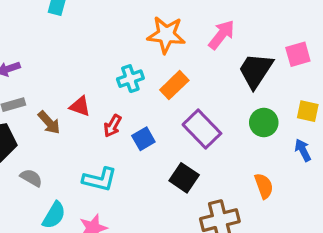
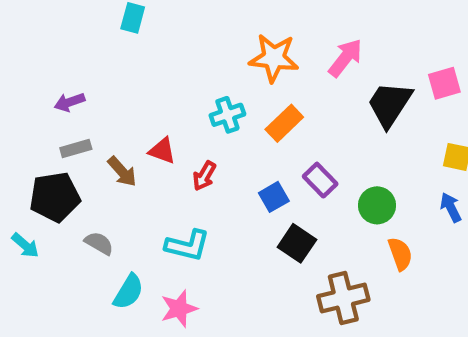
green circle: (264, 123) -> (377, 205), moved
purple rectangle: (202, 129) -> (320, 180), size x0.7
blue square: (143, 139) -> (274, 197), moved

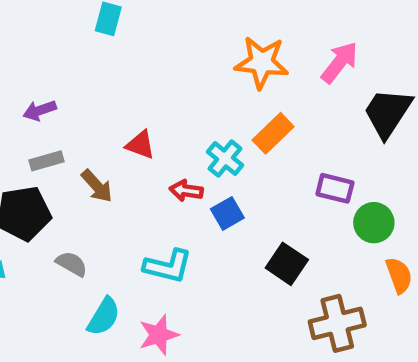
cyan cross: (227, 115) -> (225, 159), moved, turned -32
red triangle: (162, 151) -> (140, 145), moved
red arrow: (204, 176) -> (186, 191), turned 68
purple rectangle: (320, 180) -> (335, 188), moved, turned -32
blue square: (274, 197) -> (227, 213), moved

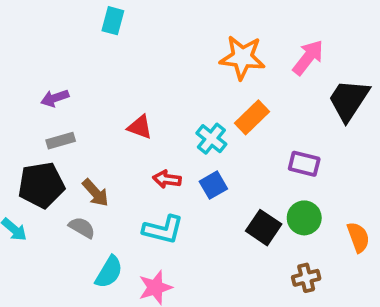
brown arrow: (97, 186) -> (95, 193), moved
red arrow: (186, 191) -> (167, 179), moved
green circle: (374, 223) -> (304, 218), moved
brown cross: (337, 323) -> (306, 278), size x0.6

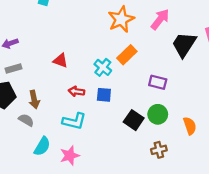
orange star: (242, 57) -> (121, 19), turned -30
blue square: (213, 185) -> (104, 95), turned 35
brown arrow: (95, 193) -> (34, 99), turned 30

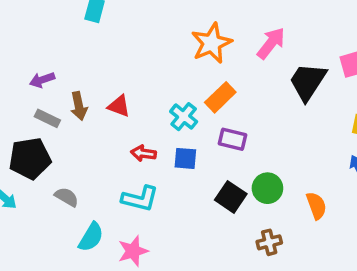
gray rectangle: (14, 69) -> (47, 118), turned 42
purple rectangle: (158, 82) -> (233, 139), moved
brown arrow: (34, 99) -> (79, 106), moved

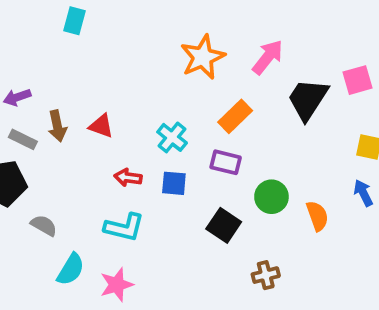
orange rectangle: (220, 97) -> (235, 116), moved
green circle: (267, 188) -> (271, 197), moved
orange semicircle: (316, 206) -> (317, 216), moved

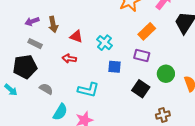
brown arrow: (57, 126) -> (53, 24), moved
cyan cross: (172, 137) -> (105, 43), moved
red arrow: (128, 178) -> (69, 59), moved

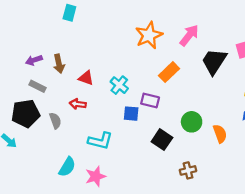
purple rectangle: (142, 56) -> (150, 100), moved
gray semicircle: (46, 89) -> (55, 121), moved, turned 40

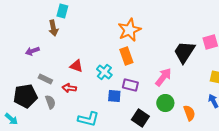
pink arrow: (189, 35) -> (163, 77), moved
brown arrow: (59, 64) -> (53, 28), moved
orange rectangle: (169, 72) -> (126, 56), moved, turned -66
gray rectangle: (37, 86) -> (45, 79), moved

